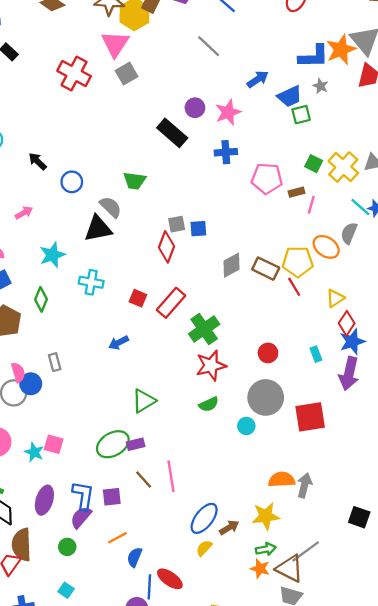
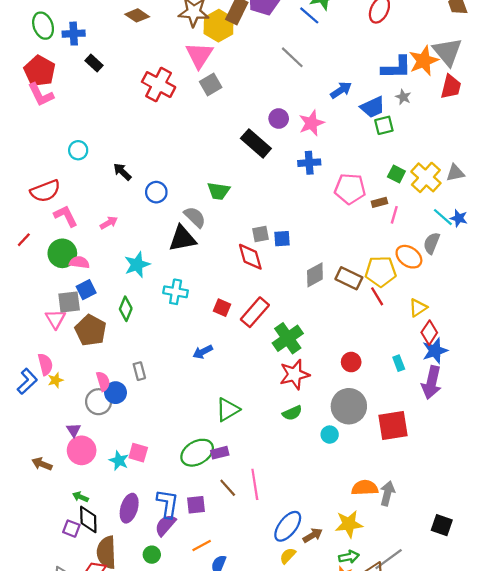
red diamond: (166, 247) -> (250, 257), turned -36

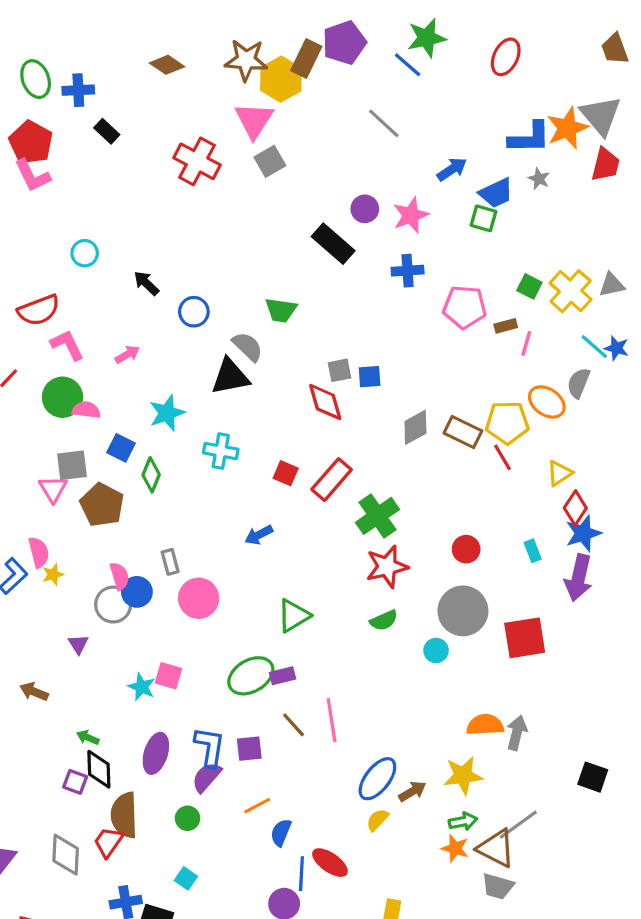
green square: (384, 125) -> (484, 218), moved, turned 30
blue square: (86, 290) -> (121, 448), moved, turned -36
pink circle: (82, 450) -> (199, 598), moved

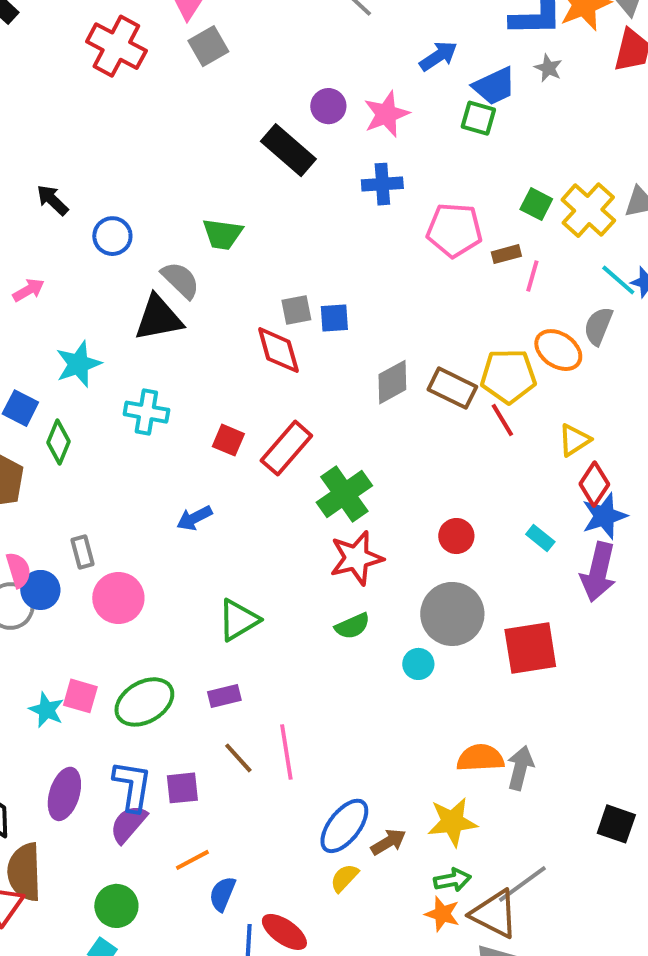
cyan rectangle: (533, 551) -> (540, 538), turned -30
green ellipse: (251, 676) -> (144, 702), moved
green circle: (188, 818) -> (116, 906), moved, size x1.4

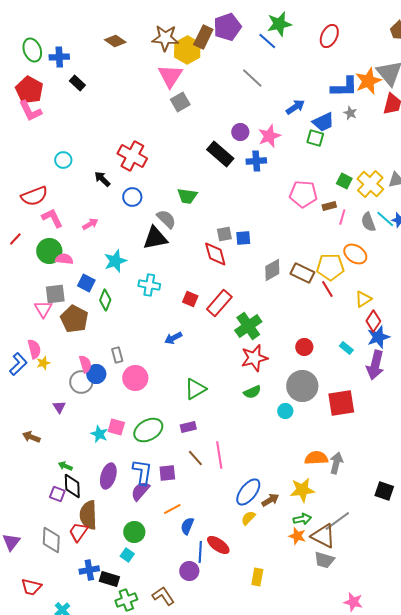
red cross: (116, 46) -> (132, 156), moved
blue cross: (382, 184) -> (256, 161), moved
gray semicircle: (598, 326) -> (368, 222), moved, turned -42

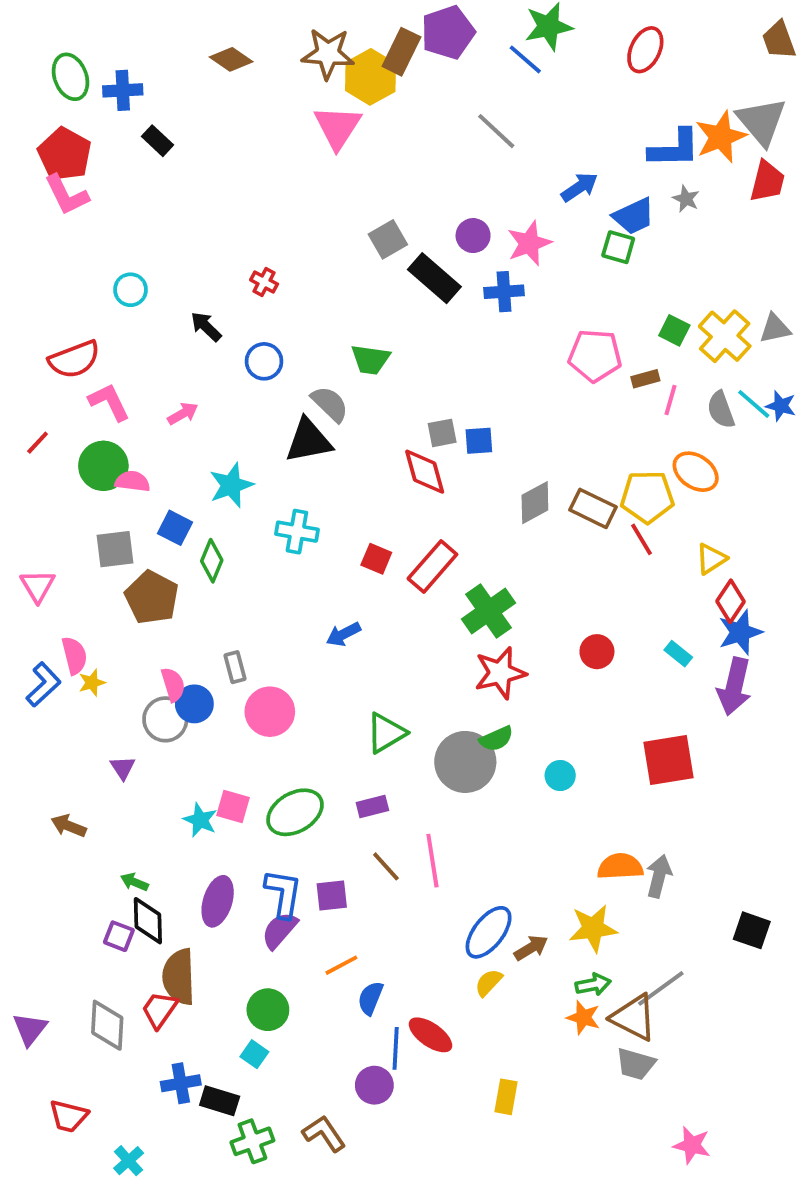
gray square: (180, 102) -> (388, 239), moved
red cross: (132, 156) -> (264, 282), size x0.5
pink triangle: (43, 309) -> (38, 586), moved
gray circle: (302, 386) -> (465, 762), moved

